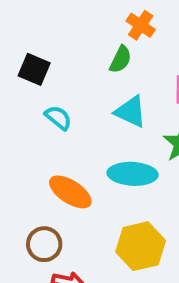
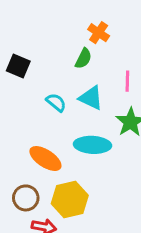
cyan semicircle: (58, 118) -> (56, 102), moved
yellow hexagon: (141, 246) -> (70, 199), moved

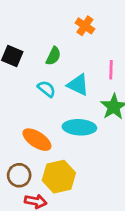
green semicircle: (83, 58) -> (53, 56), moved

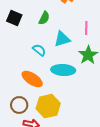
cyan triangle: (78, 85) -> (62, 39), turned -42
cyan semicircle: (47, 89) -> (39, 50), moved

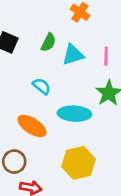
cyan triangle: (62, 39) -> (73, 55), moved
yellow hexagon: (48, 106) -> (79, 163), moved

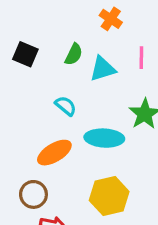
pink line: (106, 56) -> (141, 58), moved
orange ellipse: (32, 126) -> (54, 153), turned -64

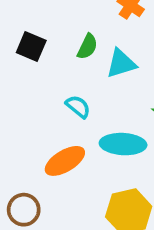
brown circle: (33, 194) -> (24, 210), moved

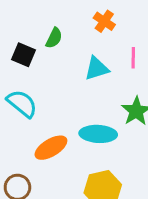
green semicircle: (87, 47) -> (54, 38), moved
cyan semicircle: (78, 107) -> (22, 103), moved, size x1.5

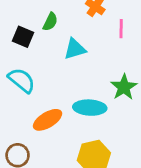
pink line: (133, 58) -> (121, 29), moved
cyan triangle: (97, 68) -> (75, 49), moved

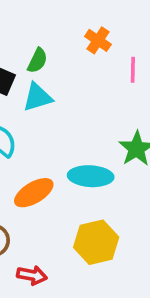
cyan triangle: (75, 49) -> (37, 97), moved

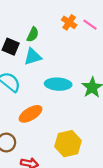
pink line: (133, 70) -> (90, 25), moved, turned -56
cyan ellipse: (91, 176) -> (58, 84), moved

